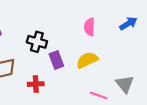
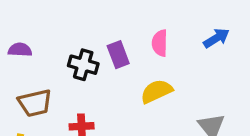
purple rectangle: (56, 60) -> (118, 55), moved

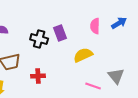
pink semicircle: (160, 43) -> (95, 26), moved

